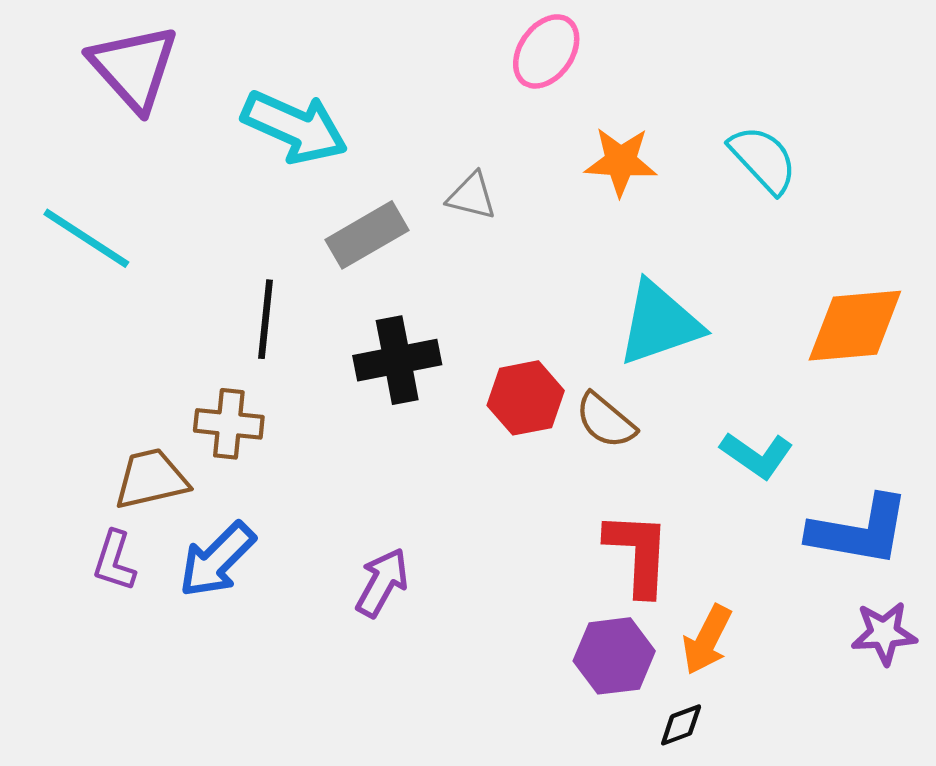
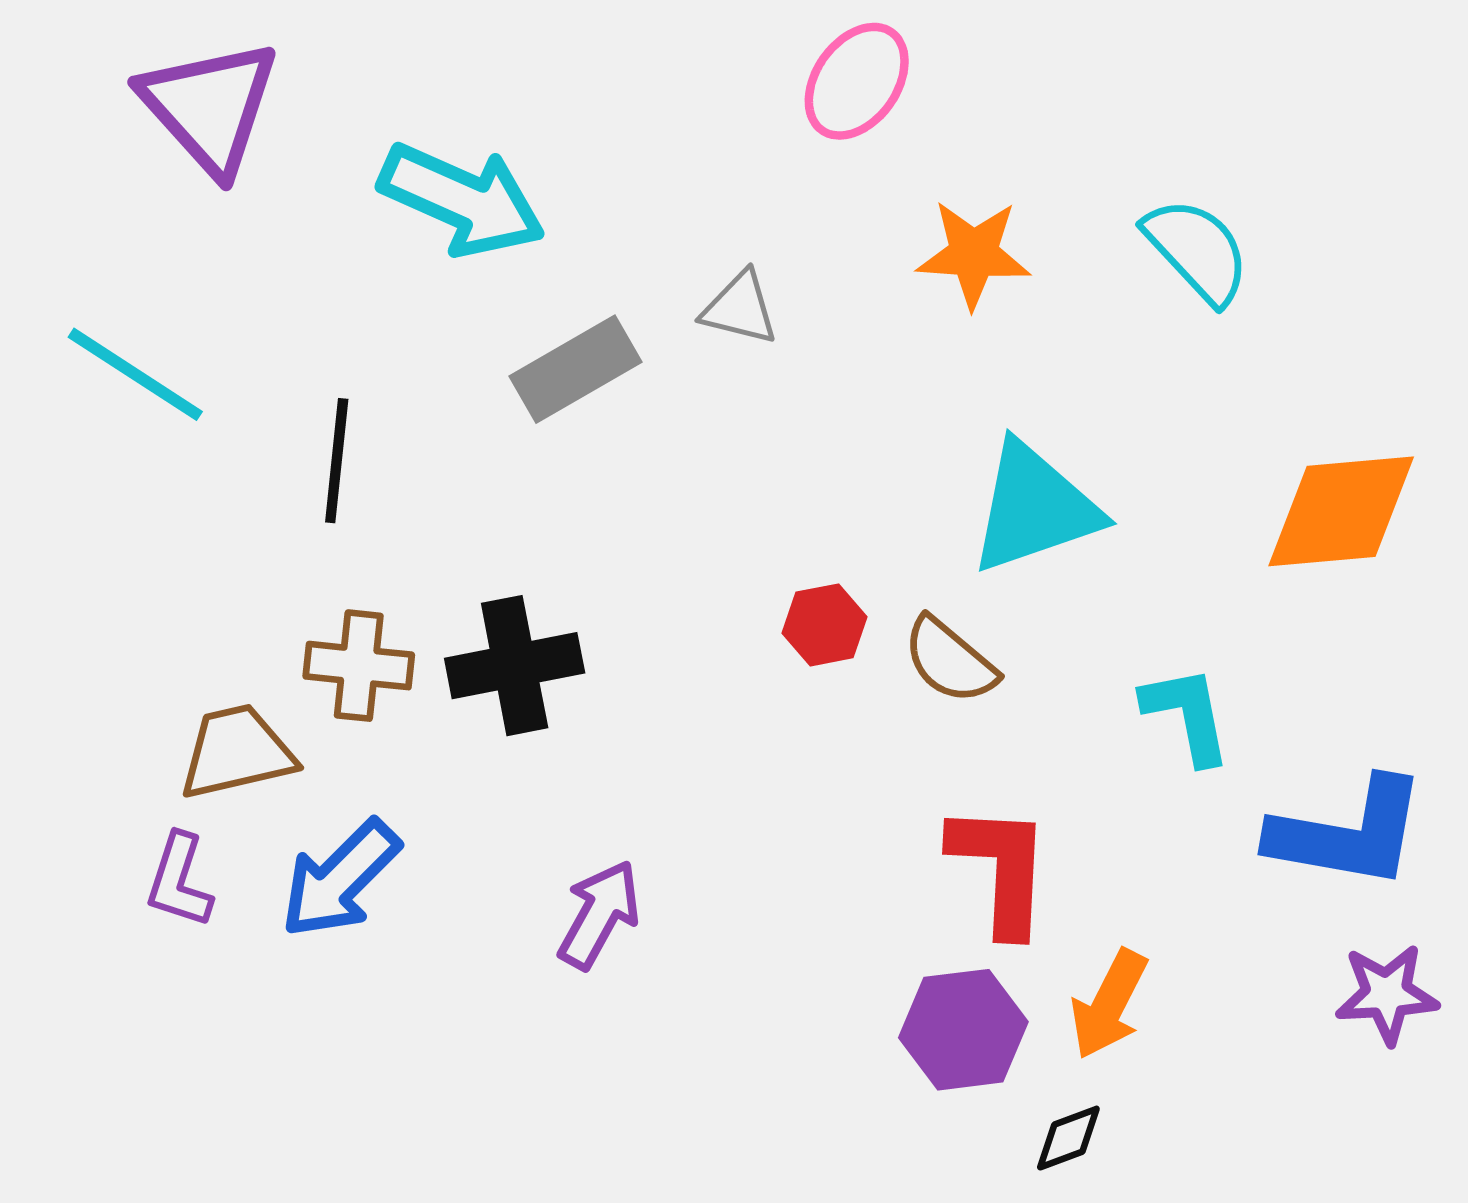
black line: (266, 319) -> (337, 461), moved
black cross: (397, 360) -> (515, 666), moved
red hexagon: (526, 398) -> (824, 625), size x0.7
cyan L-shape: (757, 455) -> (1187, 715), turned -136

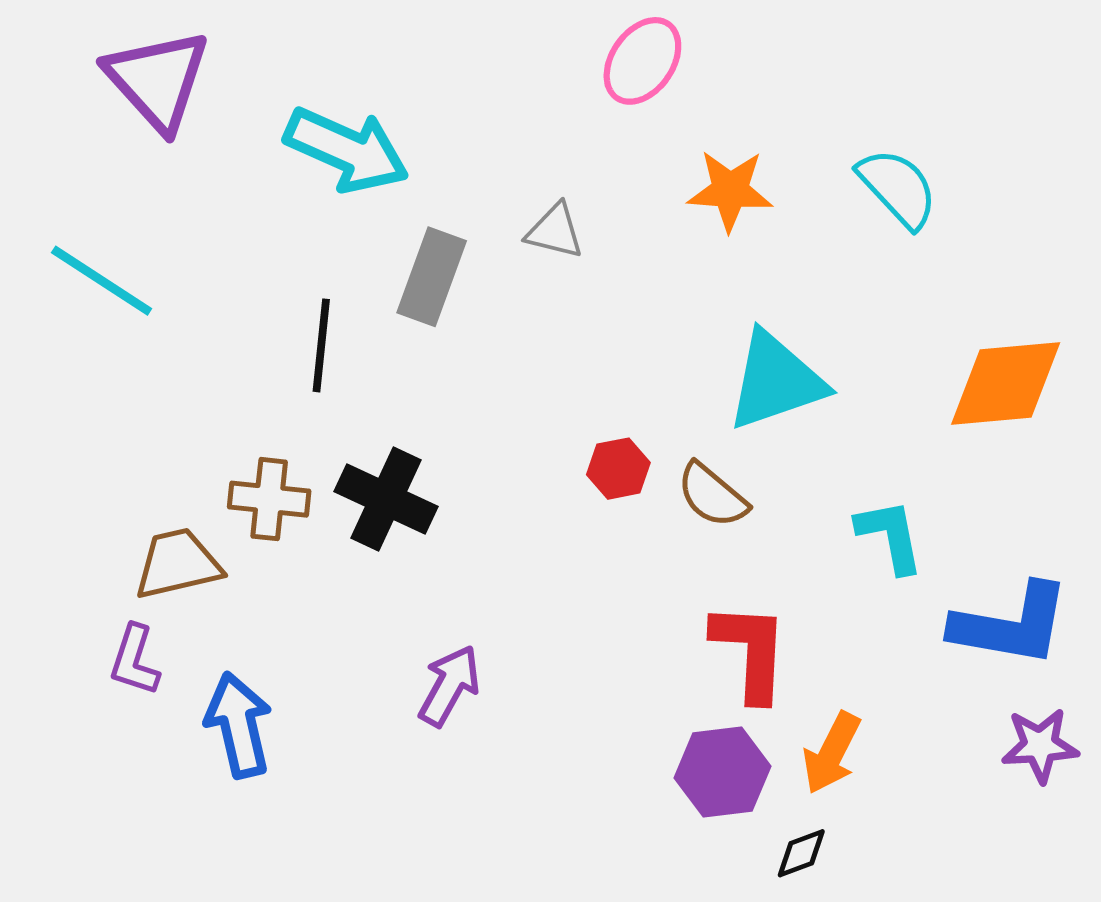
gray rectangle: (576, 369) -> (432, 277), turned -40
black line: (337, 461) -> (321, 345), moved
black cross: (515, 666) -> (386, 499), turned 36
blue arrow: (340, 879) -> (239, 725), moved, turned 122

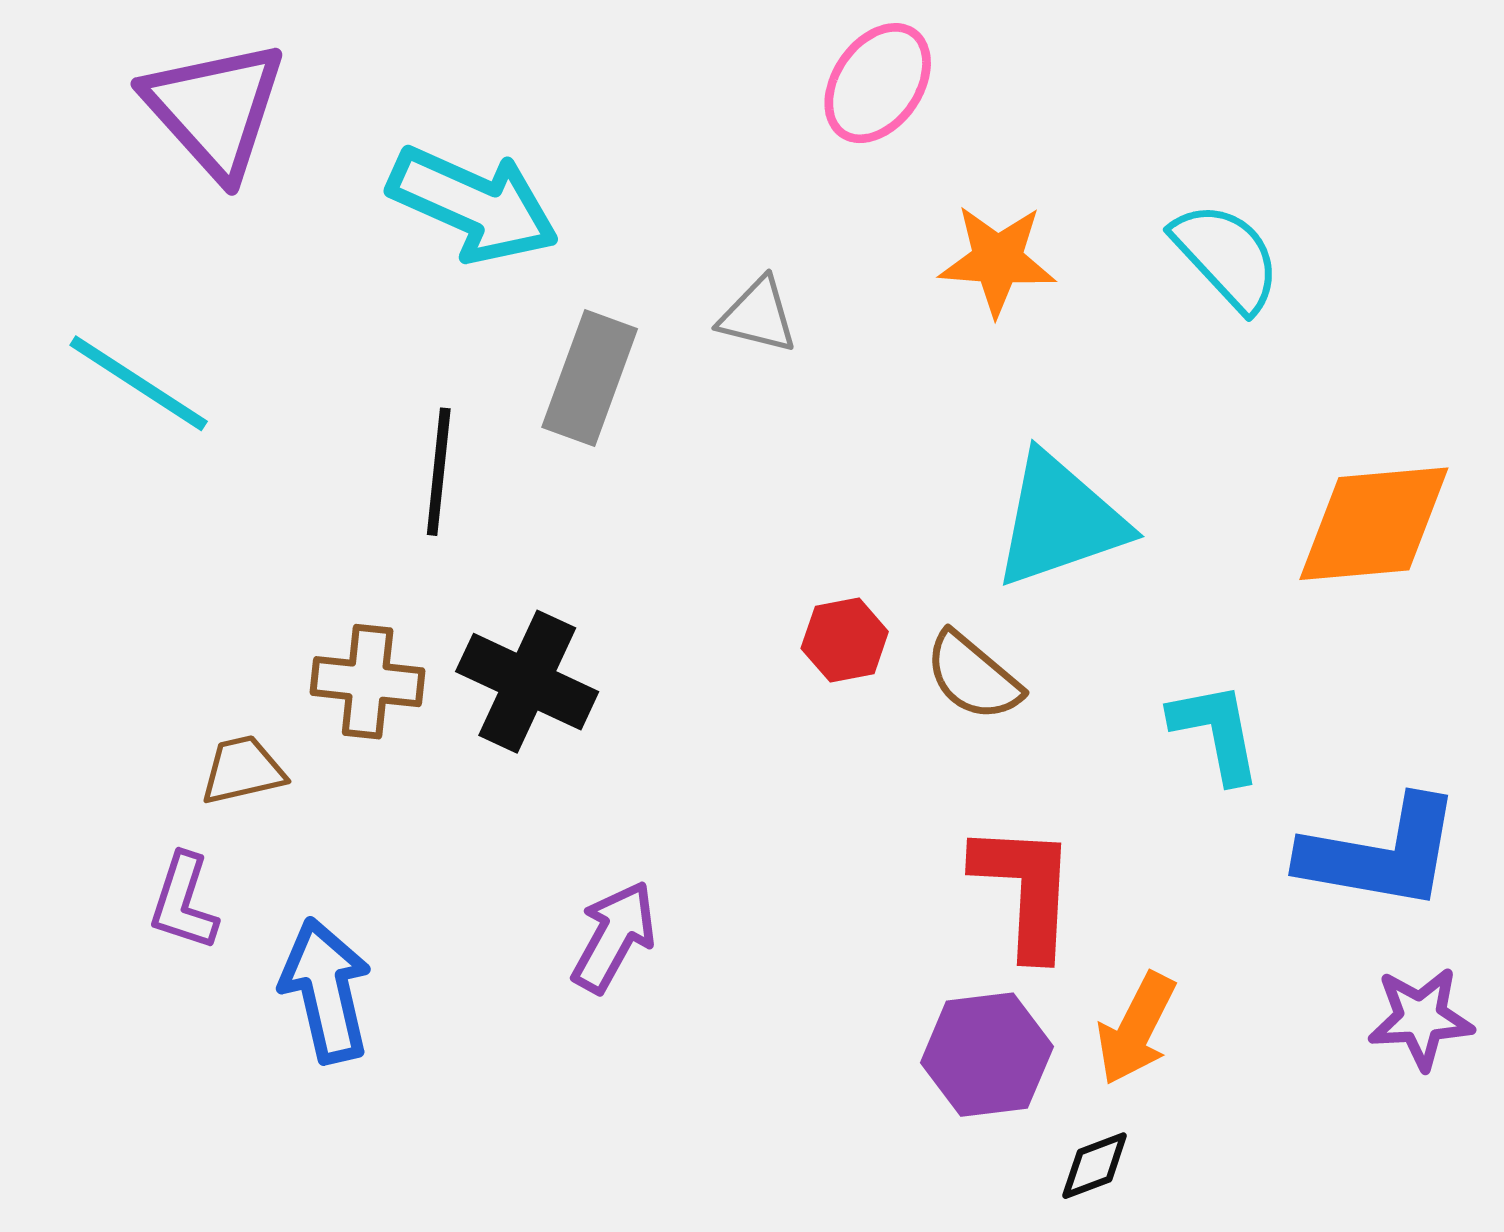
brown trapezoid: (178, 564) -> (243, 770), size x0.7

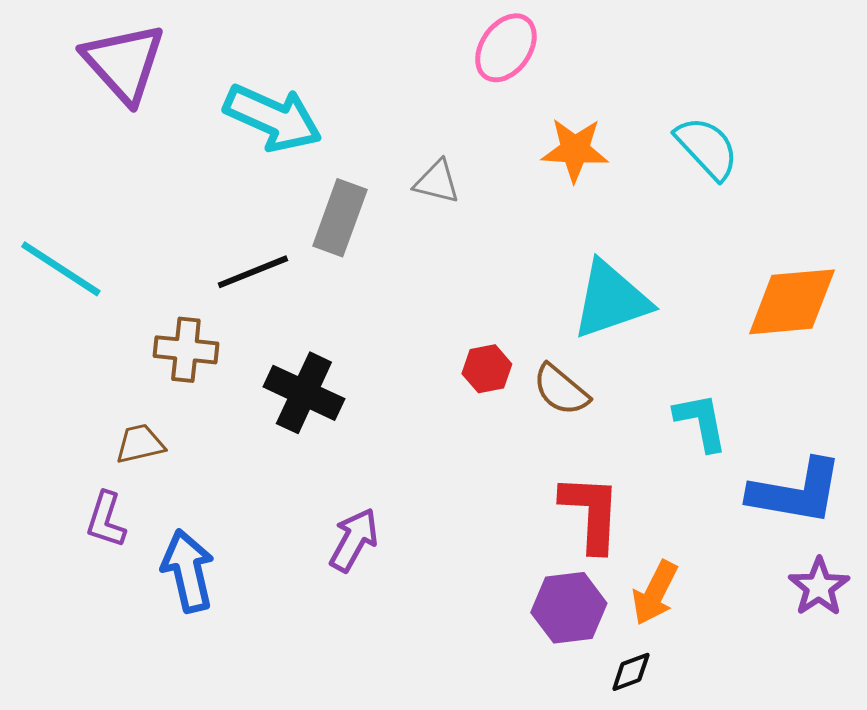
cyan line: (139, 383) -> (61, 269), moved
black line: (439, 472) -> (253, 272), turned 62
brown cross: (368, 682) -> (186, 350), moved
purple star: (1421, 1018) -> (819, 587), turned -30

